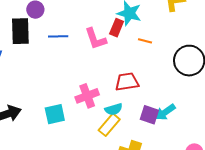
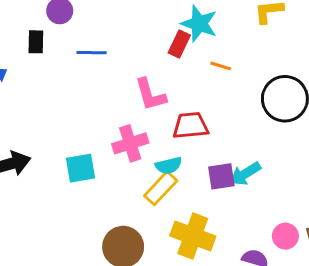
black rectangle: (20, 31) -> (36, 42), size x0.6
pink L-shape: (96, 39) -> (150, 95), moved
purple square: (149, 115) -> (221, 176), turned -30

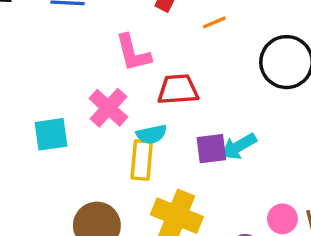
orange line: (221, 66) -> (214, 22), turned -42
pink cross: (130, 143) -> (108, 108), turned -32
yellow rectangle: (161, 188) -> (142, 160), turned -40

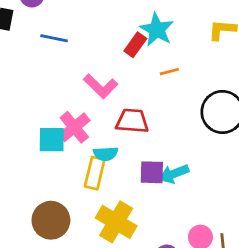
pink L-shape: (133, 53) -> (101, 86), turned -40
cyan square: (51, 134) -> (52, 140), moved

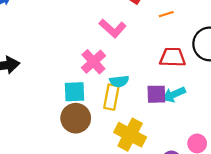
red trapezoid: (132, 121) -> (173, 57), moved
cyan square: (52, 140) -> (75, 92), moved
brown circle: (51, 220) -> (76, 118), moved

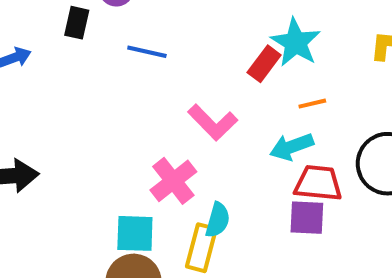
cyan semicircle: (119, 81) -> (218, 220), turned -72
purple square: (156, 94) -> (307, 218), moved
cyan arrow: (174, 95) -> (292, 147), moved

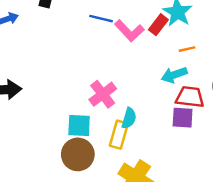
blue line: (147, 52) -> (101, 19), moved
pink L-shape: (213, 122) -> (129, 31), moved

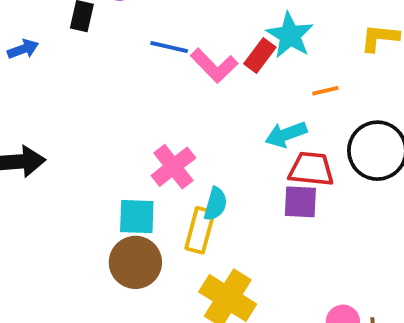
orange line: (187, 49) -> (325, 91), moved

